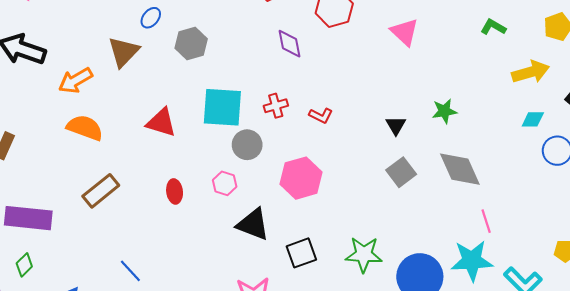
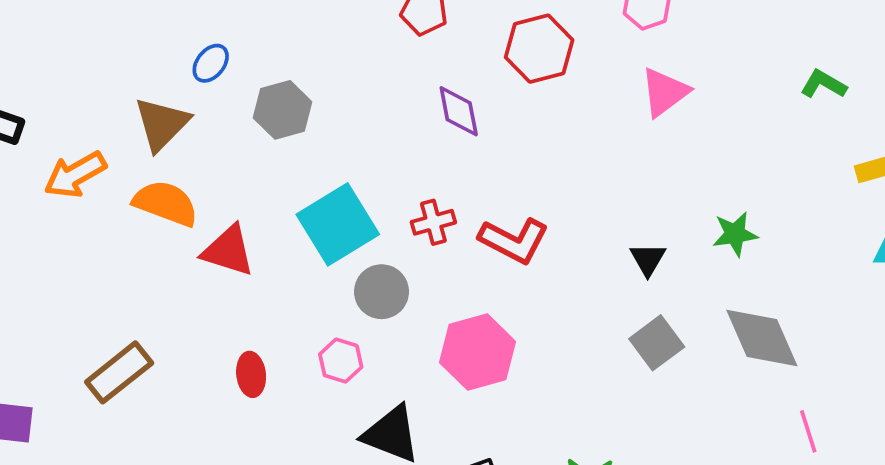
pink triangle: (405, 32) -> (665, 92), turned 40
cyan square: (222, 107) -> (338, 224), turned -36
red L-shape: (321, 116) -> (514, 240), size x1.6
orange semicircle: (85, 128) -> (166, 203), moved

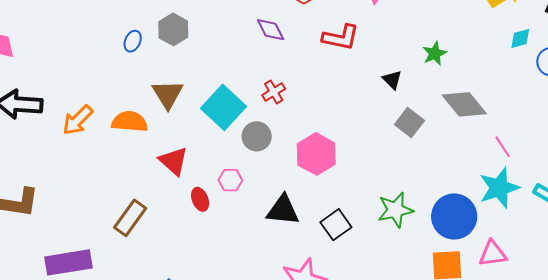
gray hexagon: (283, 110) -> (173, 29), moved
brown triangle: (162, 124) -> (168, 94), moved
red L-shape: (514, 240) -> (341, 37), moved
red triangle: (228, 251) -> (174, 161), moved, turned 40
pink hexagon: (341, 361) -> (230, 180), moved

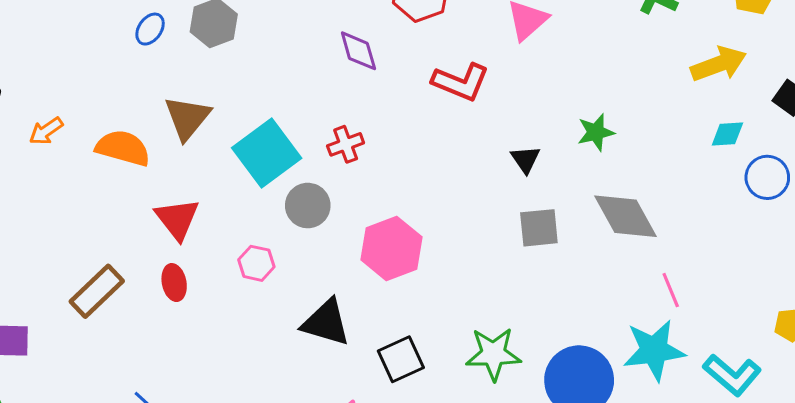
orange arrow: (78, 120) -> (46, 131), size x0.7
gray square: (409, 122) -> (539, 228), turned 36
red ellipse: (200, 199) -> (174, 283), moved

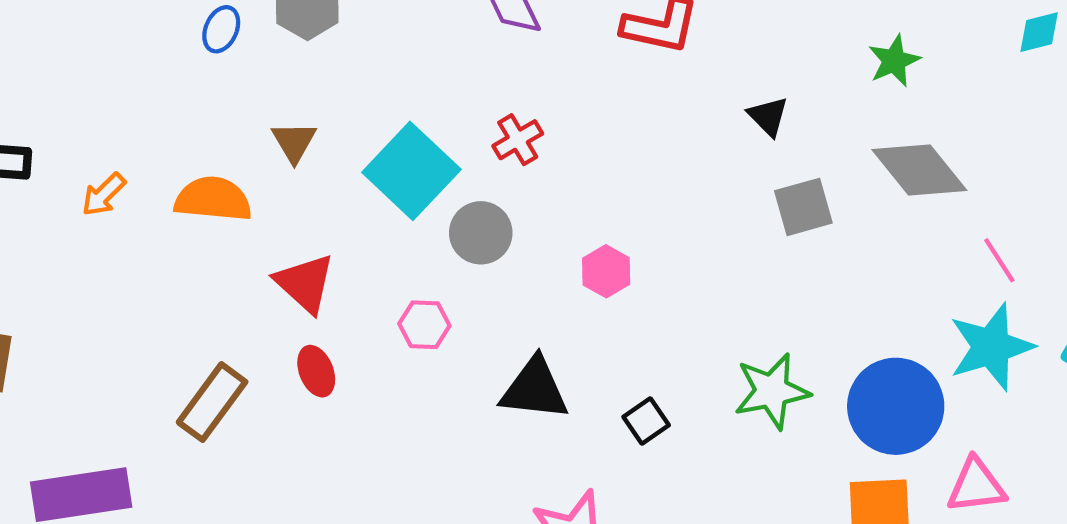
brown triangle: (187, 118) -> (294, 142), size x0.7
green star: (596, 132) -> (894, 61), moved
pink hexagon: (392, 248) -> (606, 271), size x0.6
black square: (401, 359) -> (646, 421), size x0.7

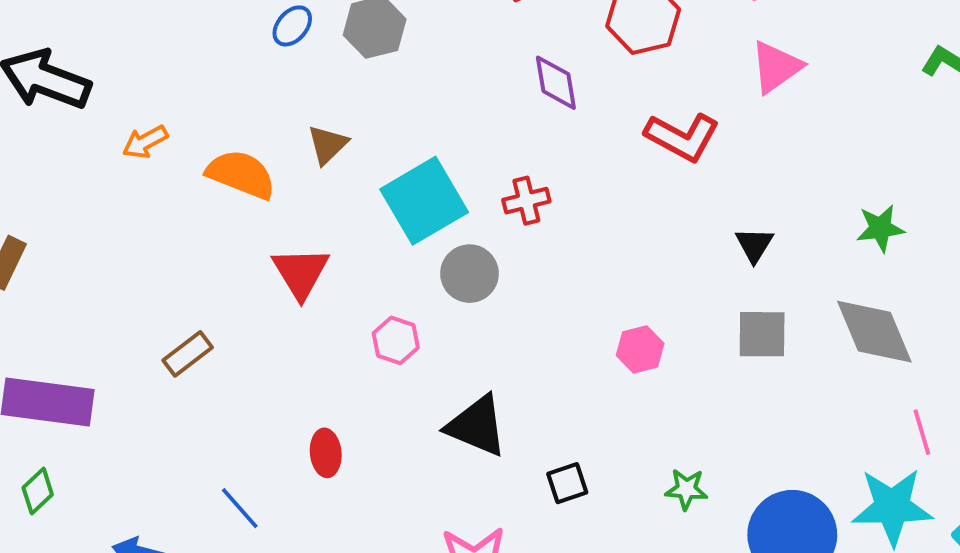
pink hexagon: (606, 271) -> (640, 349), moved
red ellipse: (316, 371) -> (326, 453), moved
green star: (772, 391) -> (686, 489), size x0.6
brown rectangle: (212, 402) -> (188, 354), size x0.7

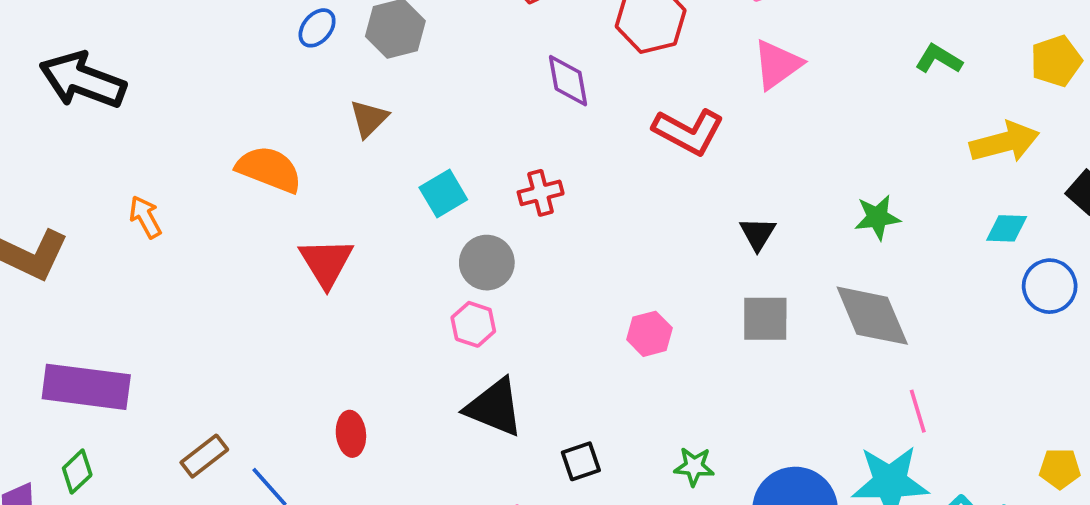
orange arrow: (145, 142) -> (145, 217), moved, turned 90
brown triangle: (328, 145) -> (369, 119), moved
cyan square: (424, 201) -> (443, 194), size x0.6
pink hexagon: (396, 340) -> (473, 324), moved
brown rectangle: (188, 354) -> (204, 456), moved

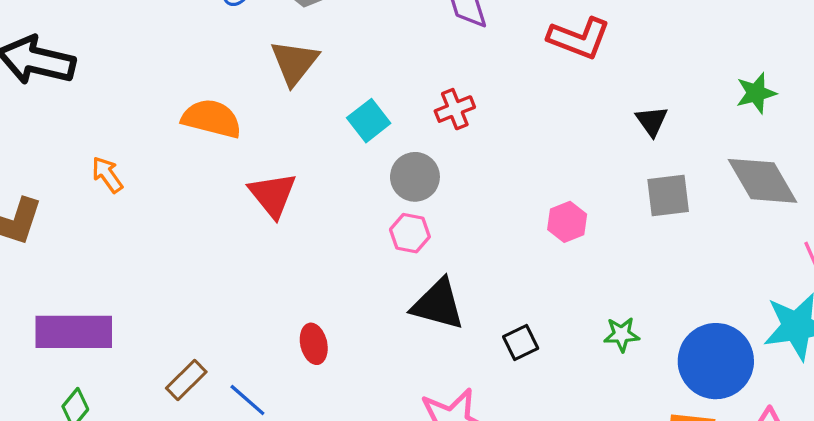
brown triangle: (369, 119) -> (294, 62), size x1.4

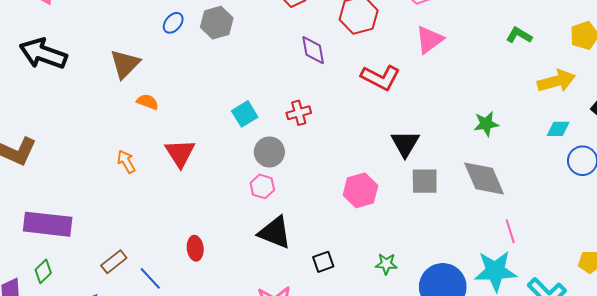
brown triangle: (294, 62) -> (125, 64), moved
orange semicircle: (212, 119) -> (148, 102), size x0.6
black triangle: (652, 121) -> (405, 144), moved, size x1.4
orange arrow: (107, 175) -> (126, 162), moved
pink hexagon: (567, 222) -> (360, 190), size x1.4

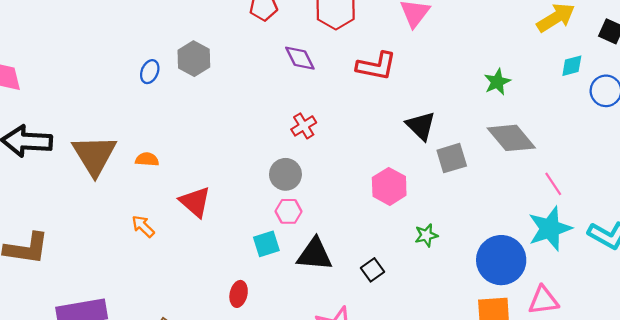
brown triangle: (125, 64) -> (94, 155), moved, size x1.4
cyan square: (245, 114) -> (266, 244), moved, turned 30
red ellipse: (195, 248) -> (239, 294), turned 35
green star: (386, 264) -> (426, 235), moved

